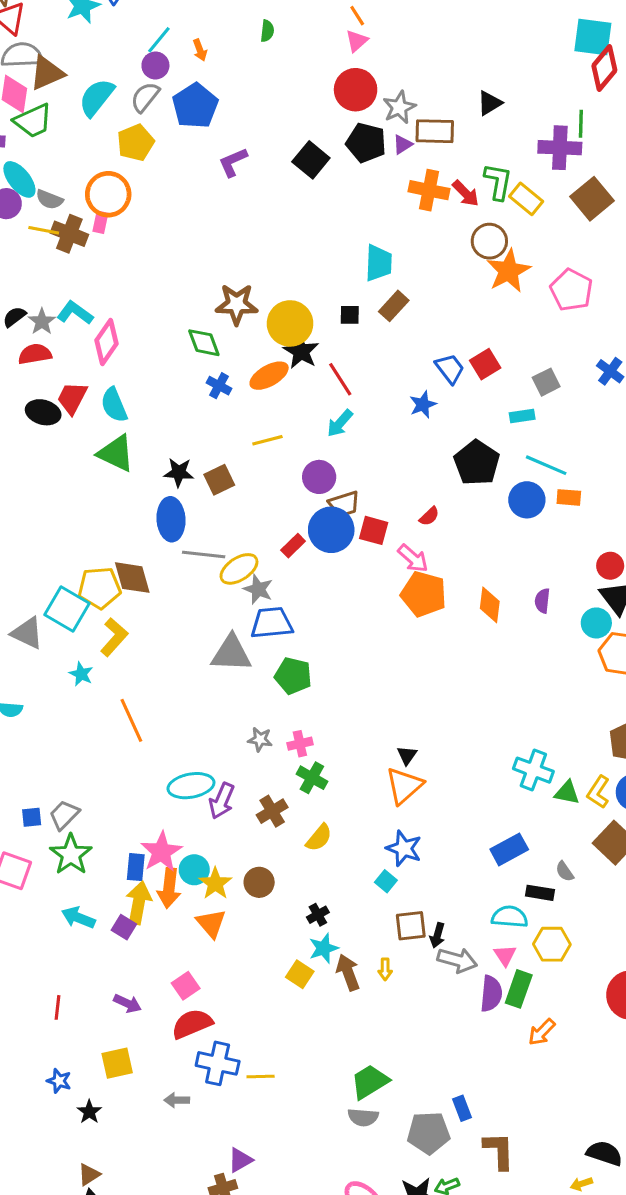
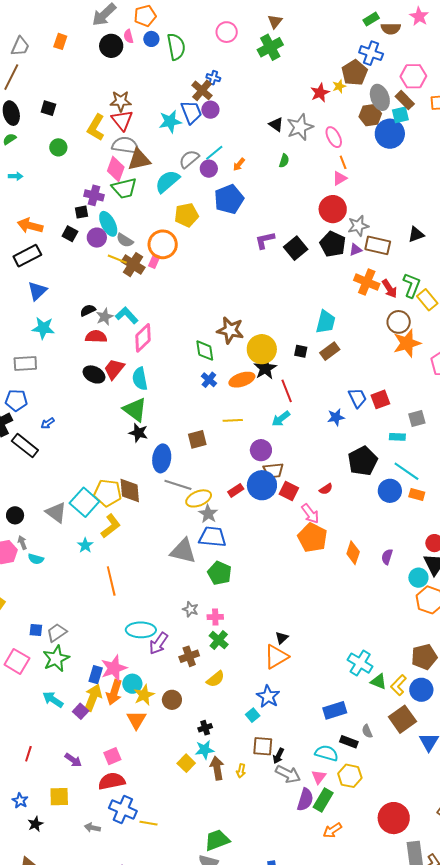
orange arrow: (200, 50) -> (239, 164), turned 48
gray semicircle: (145, 97) -> (189, 159), moved
purple L-shape: (233, 162) -> (265, 240), moved
black star: (179, 472) -> (138, 433), moved

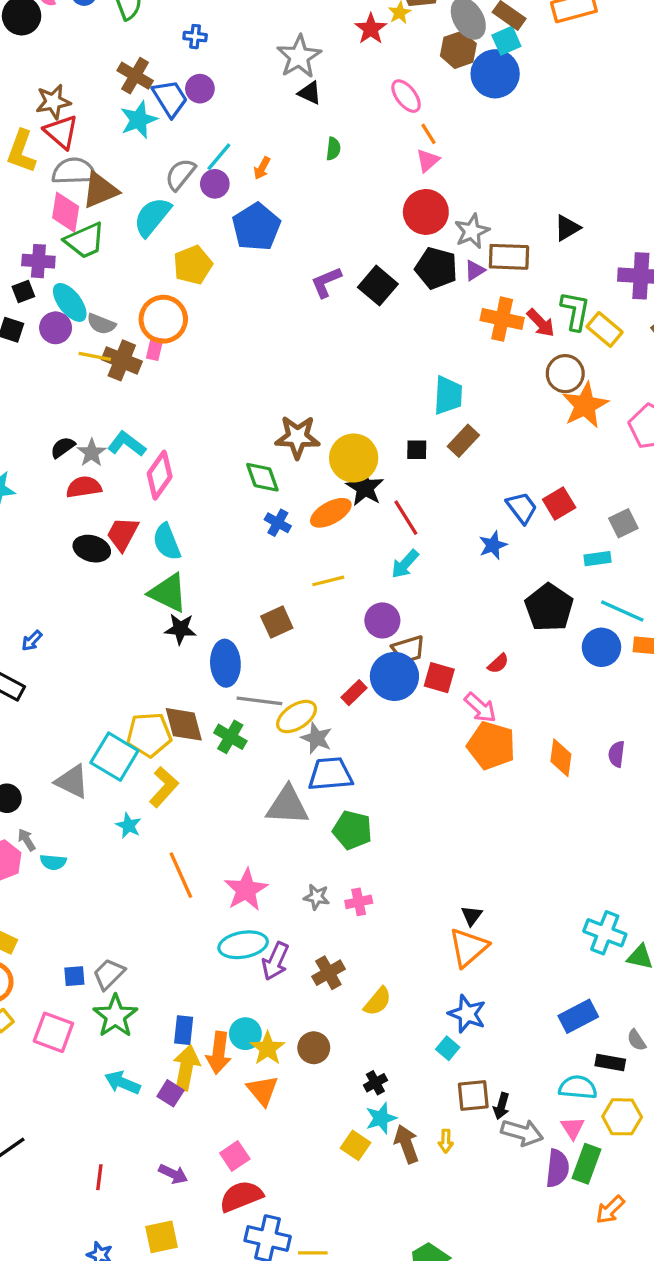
brown cross: (202, 90) -> (135, 76), moved
gray star: (300, 127) -> (299, 57), moved
green cross: (219, 640) -> (230, 737), moved
pink star: (114, 668) -> (246, 890), moved

